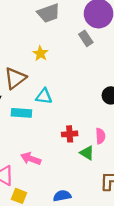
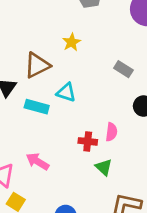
gray rectangle: (86, 38) -> (123, 69), moved, turned -35
pink semicircle: (100, 136) -> (111, 132), moved

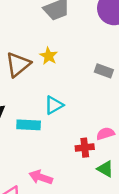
brown triangle: (37, 65) -> (18, 64), moved
cyan triangle: (66, 92) -> (54, 105), turned -36
pink semicircle: (111, 132) -> (105, 134), turned -102

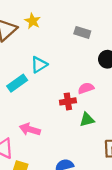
cyan rectangle: (29, 125) -> (17, 83), turned -36
green triangle: (105, 169) -> (87, 120), turned -42

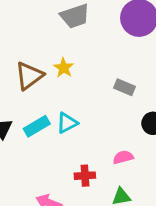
cyan rectangle: (17, 83) -> (37, 126), moved
red cross: (68, 101) -> (85, 176), moved

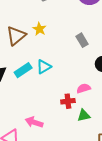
gray rectangle: (125, 87) -> (82, 40), turned 40
red cross: (85, 176) -> (68, 101), moved

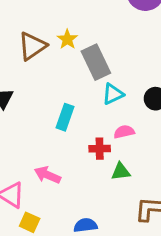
gray rectangle: (82, 40) -> (96, 62), moved, size x1.6
cyan triangle: (44, 67) -> (113, 94), moved
cyan rectangle: (23, 70) -> (65, 117), moved, turned -42

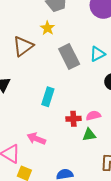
yellow star: (67, 39) -> (47, 28), moved
cyan triangle: (113, 94) -> (98, 54), moved
pink semicircle: (124, 132) -> (93, 116), moved

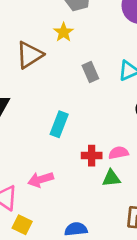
gray rectangle: (69, 56) -> (90, 72), size x0.6
pink arrow: (36, 139) -> (41, 179), turned -42

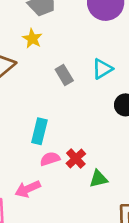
pink semicircle: (119, 153) -> (50, 159), moved
red cross: (92, 156) -> (76, 159), turned -36

